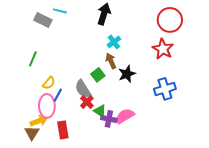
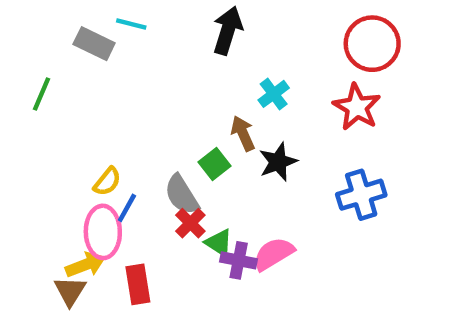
cyan cross: (114, 42) -> (274, 94), moved
green line: (33, 59) -> (42, 94), moved

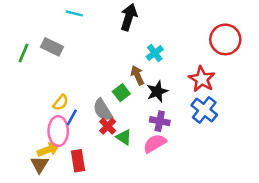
gray rectangle: (94, 44) -> (52, 47), moved
red circle: (372, 44) -> (225, 39), moved
red star: (357, 107) -> (202, 79), moved
blue cross: (361, 195) -> (204, 110), turned -35
purple cross: (239, 260) -> (160, 121), moved

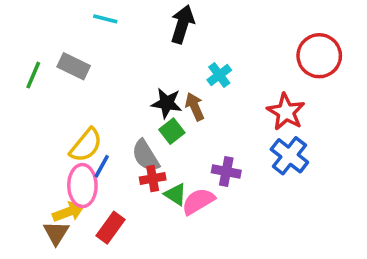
black star: (157, 91) -> (167, 103), moved, turned 30
yellow semicircle: (61, 103) -> (86, 145), size x1.5
red cross: (108, 126) -> (153, 179), turned 35
pink semicircle: (155, 143) -> (198, 201), moved
red rectangle: (78, 161) -> (111, 228), turned 45

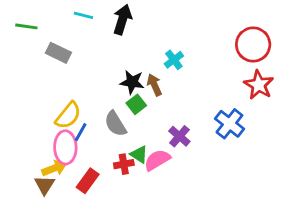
black arrow: (182, 24) -> (122, 19), moved
green line: (33, 75) -> (26, 26), moved, turned 75
red star: (286, 112) -> (259, 85), moved
purple cross: (226, 171) -> (179, 136), turned 30
red cross: (153, 179) -> (124, 164), moved

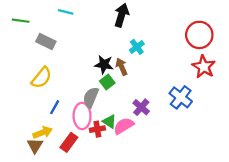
black arrow: (122, 19) -> (121, 15), moved
yellow semicircle: (68, 115) -> (41, 78), moved
gray semicircle: (115, 124) -> (91, 97), turned 55
blue line: (81, 132) -> (55, 107), moved
pink ellipse: (65, 147) -> (82, 116), moved

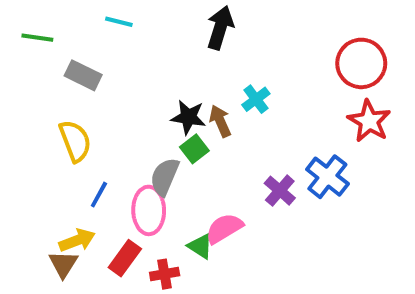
cyan cross: (137, 47) -> (256, 99), moved
yellow semicircle: (41, 78) -> (75, 141), turned -60
purple cross: (141, 107) -> (280, 191), moved
green triangle: (109, 121) -> (200, 246), moved
red cross: (97, 129) -> (165, 274), moved

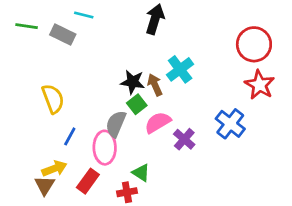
gray rectangle: (83, 75) -> (63, 35), moved
cyan cross: (256, 99) -> (180, 69), size x1.4
purple cross: (280, 191) -> (184, 139), moved
pink semicircle: (224, 228) -> (158, 122), moved
red cross: (165, 274) -> (127, 192), moved

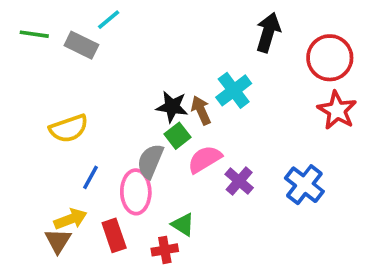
cyan line: (84, 15) -> (109, 20), turned -54
black arrow: (155, 19) -> (268, 32), moved
yellow semicircle: (53, 99) -> (69, 128), turned 92
blue cross: (230, 124) -> (304, 185), moved
red rectangle: (88, 181) -> (114, 235), turned -55

